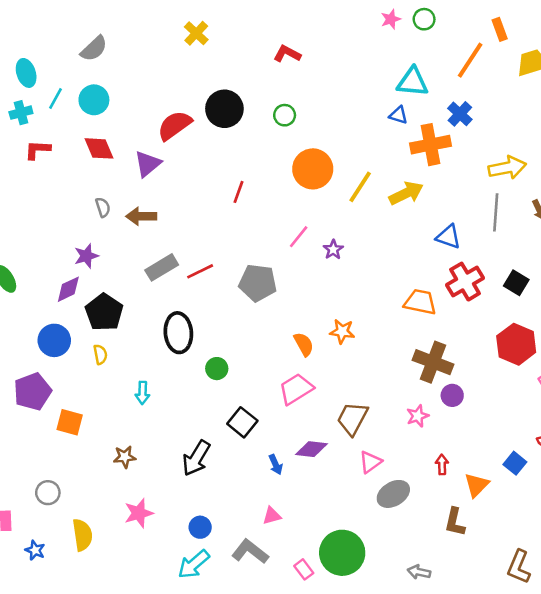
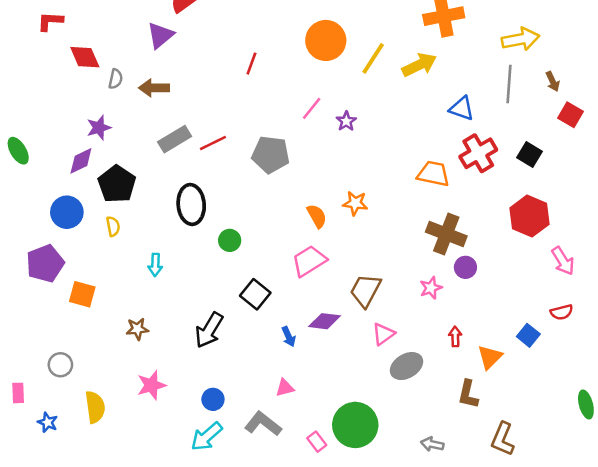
red diamond: (99, 148) -> (85, 57), moved
gray semicircle: (103, 207) -> (116, 79), turned 30
brown L-shape: (519, 567) -> (503, 439), moved

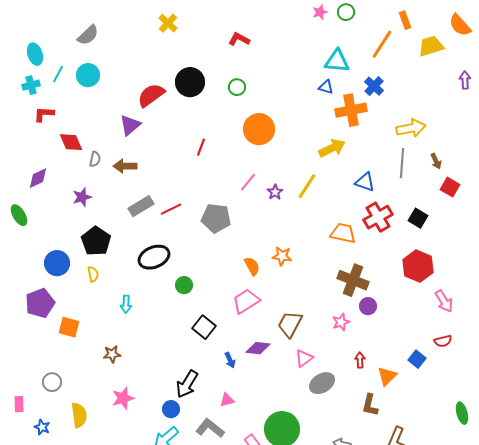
yellow line: (373, 58) -> (307, 186), moved
purple diamond: (81, 161) -> (38, 178), moved
black ellipse: (191, 205) -> (154, 257), turned 72
black arrow: (209, 330) -> (187, 384), moved

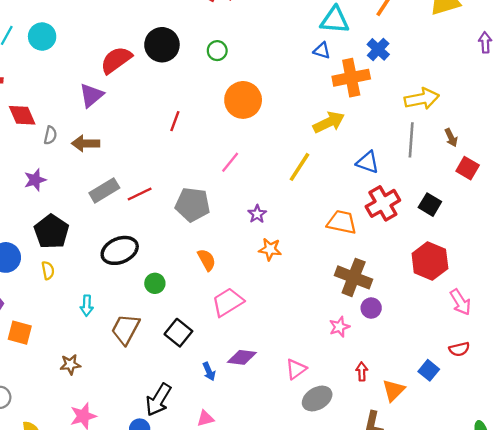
purple star: (275, 192) -> (257, 214), moved
orange semicircle: (252, 266) -> (207, 260), moved
brown trapezoid: (290, 324) -> (126, 329), moved

